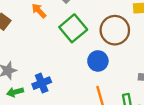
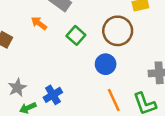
green square: (73, 28) -> (76, 35), size x0.7

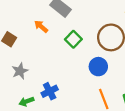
gray star: (17, 88) -> (20, 71), moved

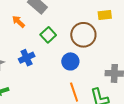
blue cross: (50, 91) -> (27, 58), moved

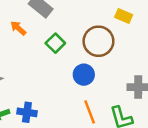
yellow rectangle: (105, 15) -> (124, 16), turned 32
blue cross: (27, 58) -> (27, 112), moved, turned 35

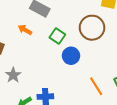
blue circle: (84, 75) -> (71, 56), moved

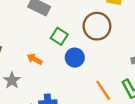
orange arrow: (25, 30) -> (35, 59), moved

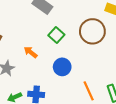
blue circle: (75, 58) -> (62, 67), moved

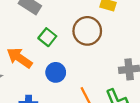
orange arrow: (31, 52) -> (19, 58), size x1.6

